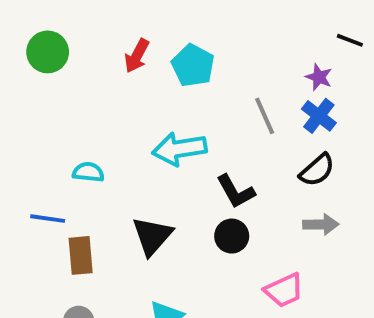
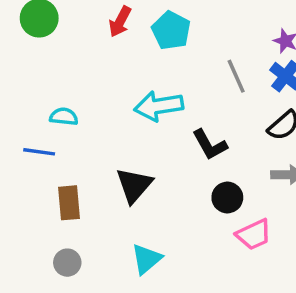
cyan semicircle: (88, 172) -> (64, 117), moved
blue line: (48, 219) -> (39, 152), moved
black circle: (232, 236) -> (227, 198), moved

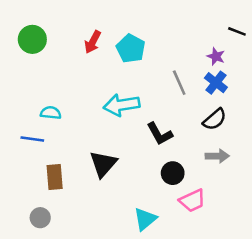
cyan triangle: (146, 259) -> (145, 219), moved
gray circle: (67, 263) -> (40, 218), moved

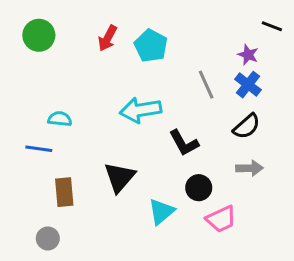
cyan triangle: (145, 219) -> (161, 212), moved

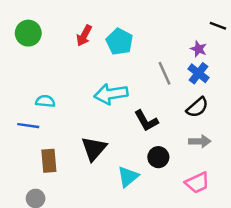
pink trapezoid: (221, 219) -> (197, 183), moved

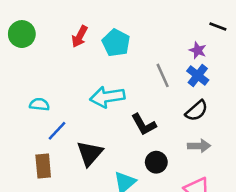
blue line: (28, 126) -> (57, 131), moved, turned -55

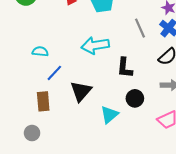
black L-shape: (144, 125) -> (125, 68), turned 35

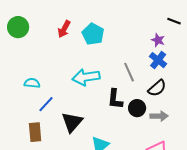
gray line: (140, 28) -> (129, 72), moved
black circle: (135, 98) -> (137, 108), moved

